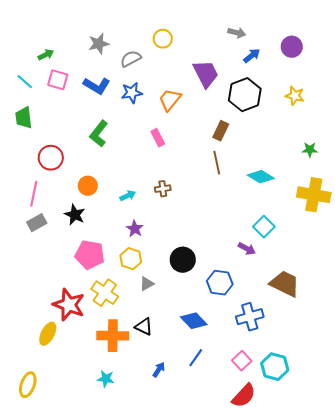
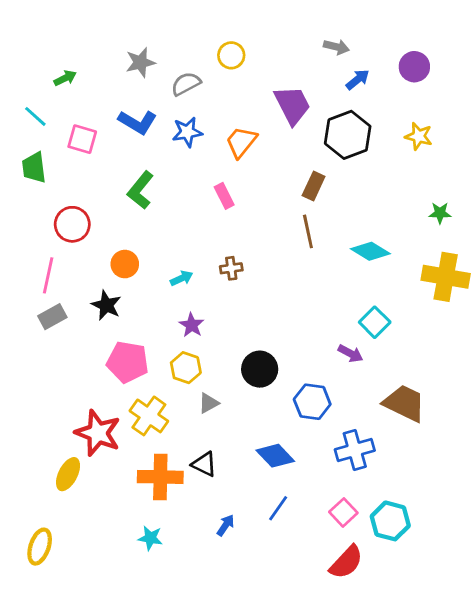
pink square: (58, 80) -> (82, 139), moved

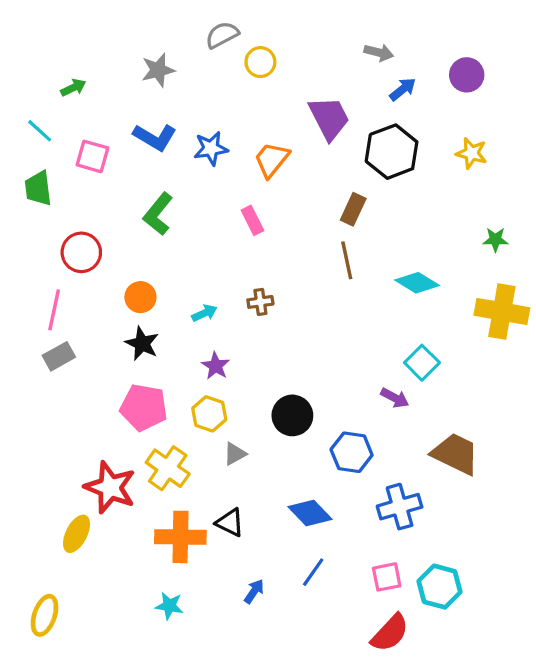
gray semicircle: (186, 84) -> (222, 35), moved
black star: (106, 305) -> (142, 343), moved
pink square: (343, 512) -> (387, 577), turned 32

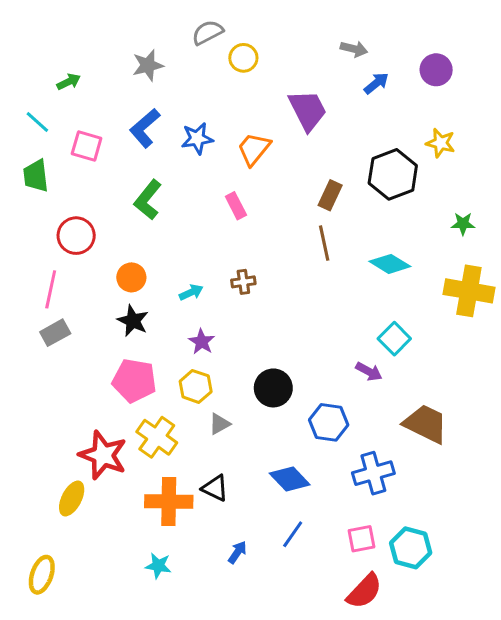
blue L-shape: (155, 137) -> (145, 128), turned 108
black hexagon: (392, 152) -> (393, 174), moved

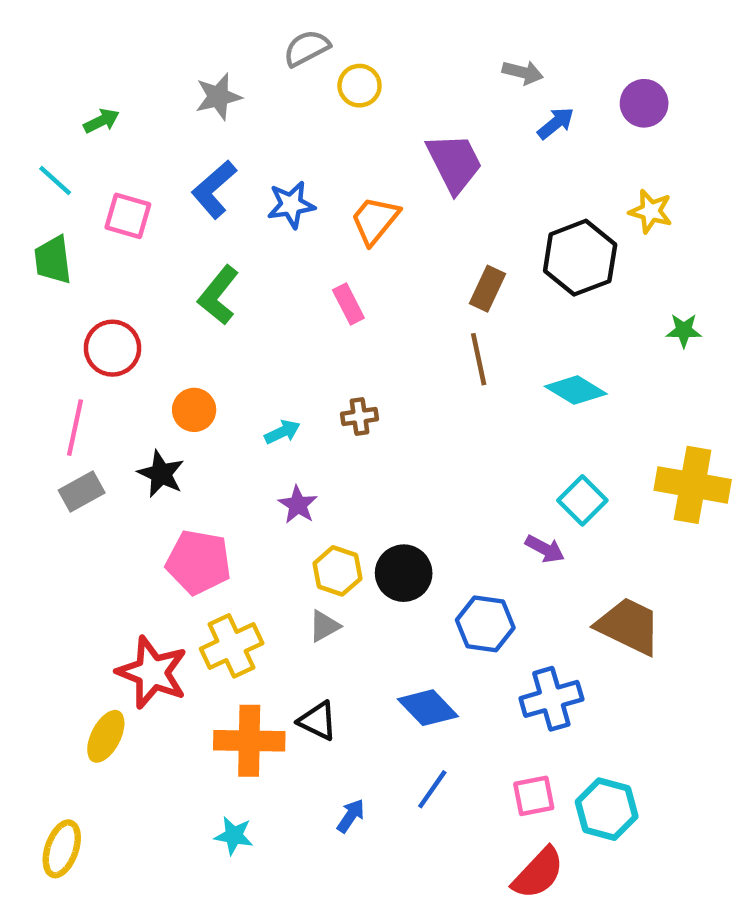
yellow cross: (469, 291) -> (693, 485), moved
black star: (133, 321) -> (161, 474), moved
yellow hexagon: (196, 386) -> (337, 571), moved
yellow cross: (157, 437) -> (232, 646), turned 30

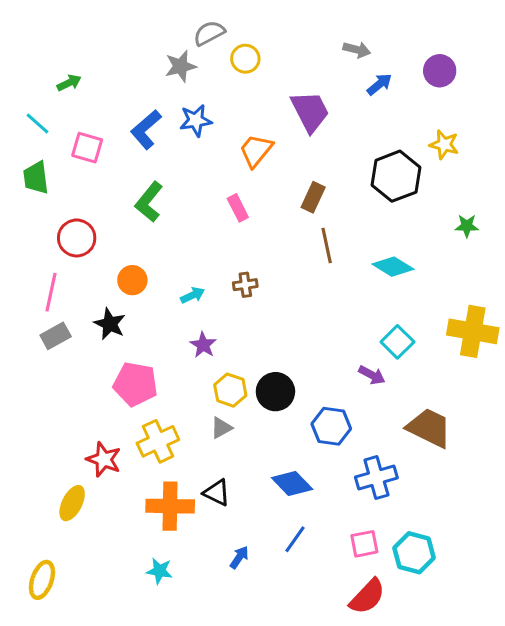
gray star: (218, 97) -> (181, 66), moved
blue star: (291, 205) -> (196, 120), moved
brown rectangle: (487, 289) -> (313, 197), moved
red star: (152, 672) -> (104, 459), size x0.7

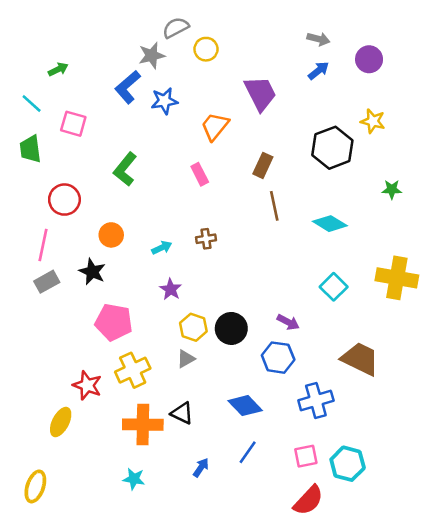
gray arrow: (357, 50) -> (318, 39), moved
blue L-shape: (146, 130) -> (128, 87), moved
purple arrow: (372, 375) -> (288, 322), moved

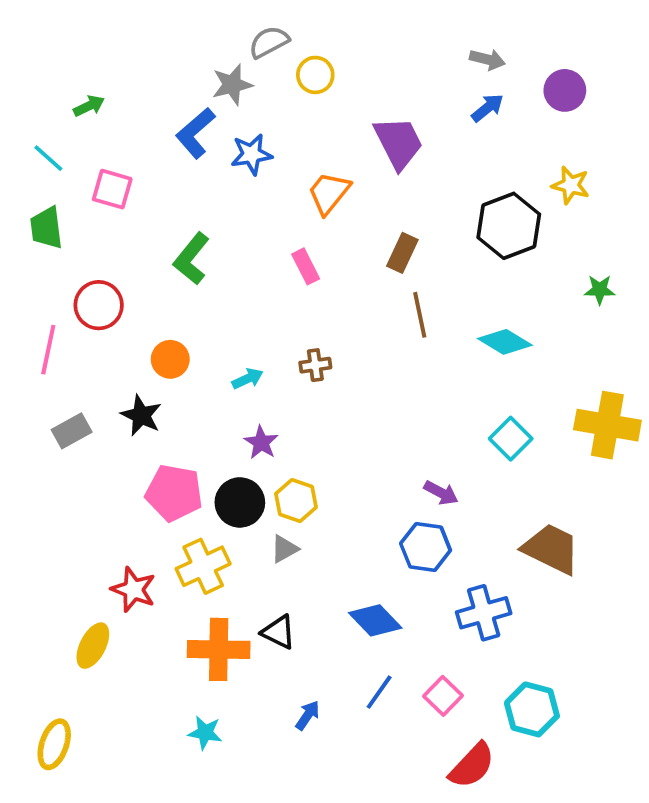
pink line: (43, 245) -> (48, 350), moved
black circle: (231, 328) -> (240, 502), moved
pink square: (306, 456) -> (443, 696), moved, turned -35

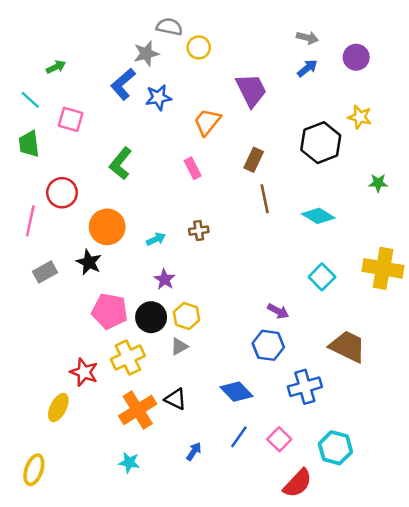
gray semicircle: (269, 42) -> (169, 27), turned 40
orange circle: (170, 359) -> (107, 227), size x1.5
orange cross: (219, 649) -> (138, 410), turned -33

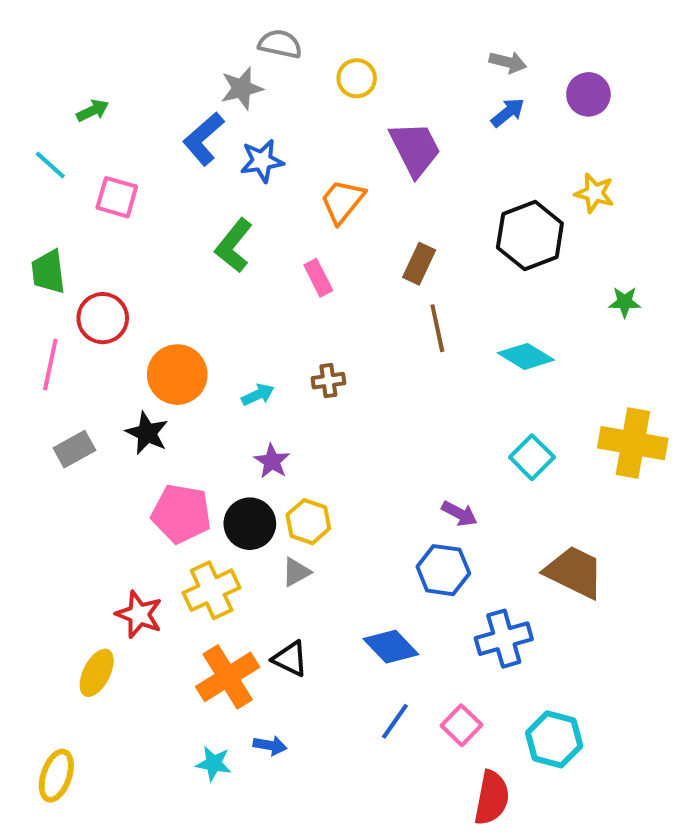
yellow circle: (199, 47) -> (357, 78), moved
green trapezoid: (29, 144) -> (48, 272), moved
green L-shape: (121, 163) -> (234, 246), moved
blue arrow: (194, 451) -> (270, 745), moved, turned 66
red semicircle: (298, 483) -> (492, 798), turned -32

